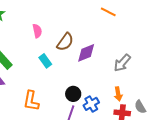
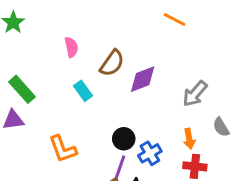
orange L-shape: (31, 101) -> (63, 149), turned -30
gray semicircle: (140, 107) -> (221, 127), moved

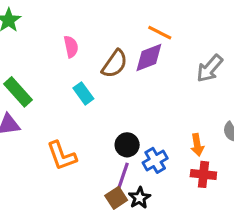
orange line: (175, 20) -> (160, 33), moved
purple diamond: (143, 79) -> (149, 58), moved
gray arrow: (195, 94) -> (210, 68), moved

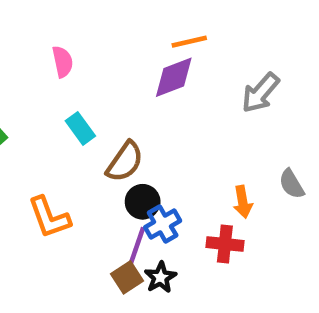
orange line: (160, 33) -> (189, 42), turned -40
brown semicircle: (115, 64) -> (125, 162), moved
blue cross: (155, 160) -> (163, 224), moved
red cross: (203, 174) -> (225, 244), moved

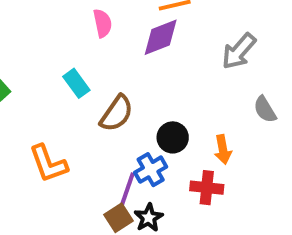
pink semicircle: (63, 62) -> (102, 23), moved
gray semicircle: (292, 184) -> (265, 109), moved
black circle: (143, 202) -> (173, 137), moved

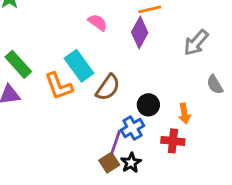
pink semicircle: (102, 23) -> (98, 22), turned -42
purple diamond: (161, 37) -> (140, 33), turned -40
cyan rectangle: (76, 83) -> (79, 66), size x1.5
orange L-shape: (48, 164) -> (59, 86), moved

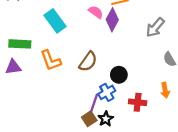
pink semicircle: (98, 22) -> (96, 12), moved
green rectangle: (18, 64) -> (20, 44), turned -45
cyan rectangle: (79, 66) -> (55, 21), moved
orange arrow: (184, 113) -> (165, 90), moved

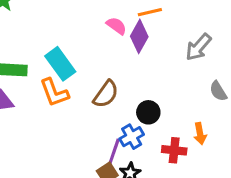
cyan rectangle: (55, 21) -> (60, 64), moved
orange arrow: (165, 90) -> (200, 134), moved

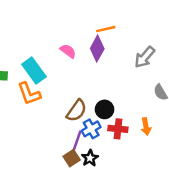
pink semicircle: (116, 26) -> (68, 51), moved
brown semicircle: (106, 94) -> (77, 111), moved
red cross: (174, 150) -> (118, 129), moved

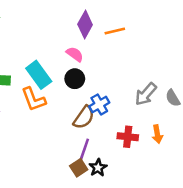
purple diamond: (97, 49) -> (85, 25), moved
gray arrow: (145, 57) -> (146, 94), moved
black circle: (105, 109) -> (75, 79), moved
blue cross: (91, 129) -> (99, 104), moved

